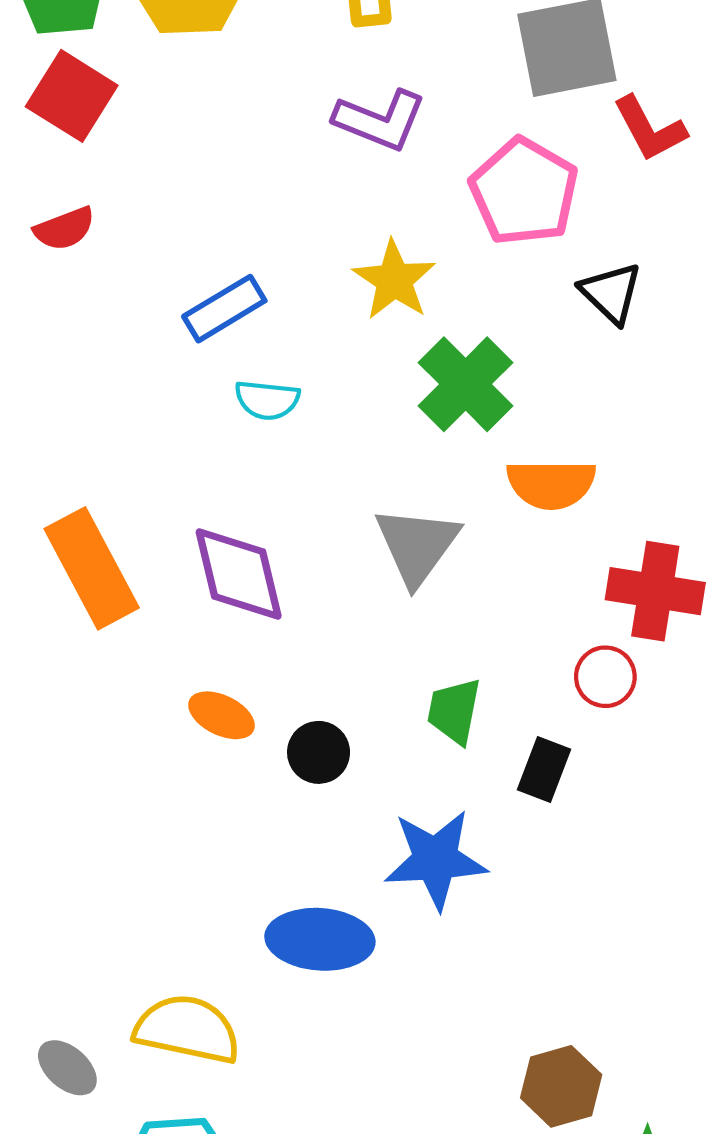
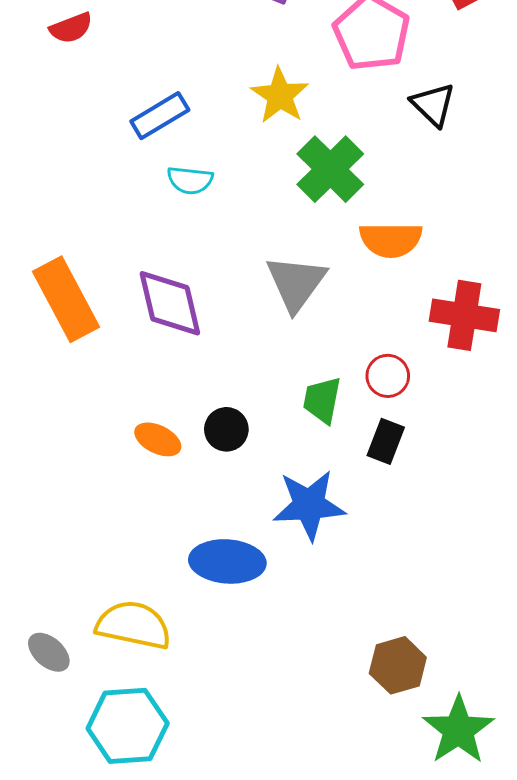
red semicircle: (65, 229) -> (71, 28), moved
red circle: (605, 677) -> (388, 376), moved
orange ellipse: (221, 715) -> (158, 439), moved

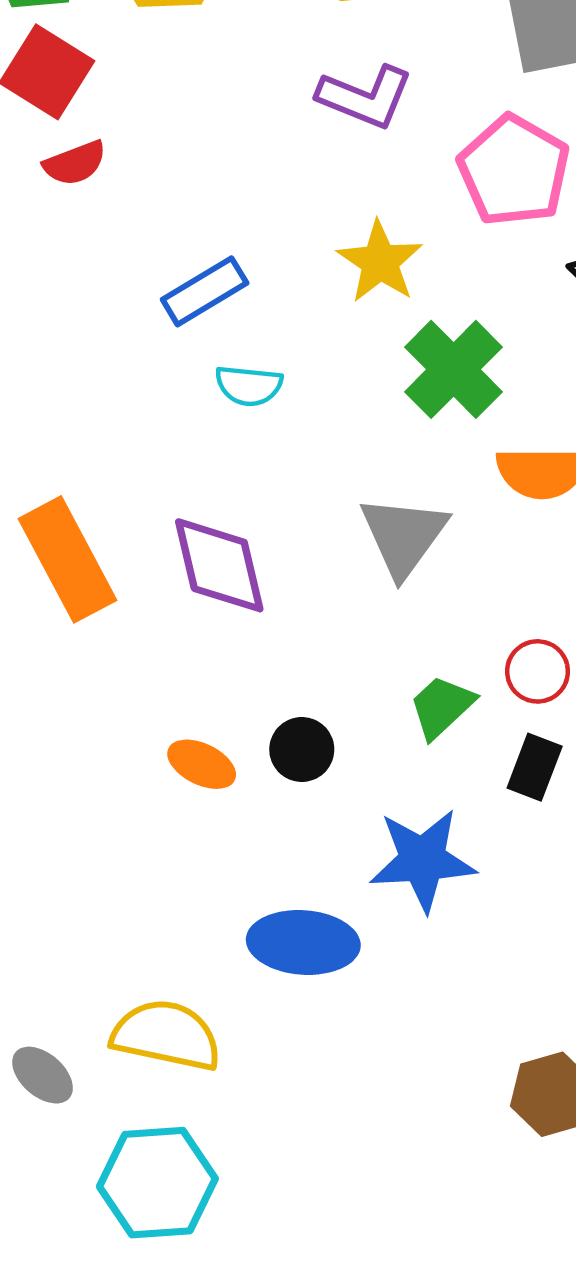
green trapezoid: (322, 400) -> (442, 707), turned 36

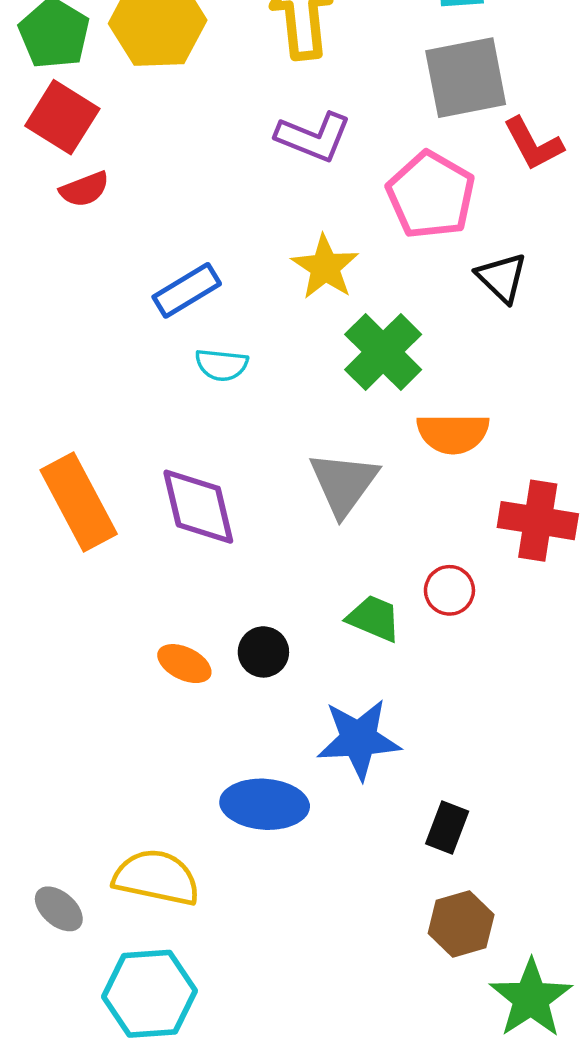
green trapezoid: (442, 707) -> (374, 618), turned 66
black rectangle: (535, 767) -> (447, 827), moved

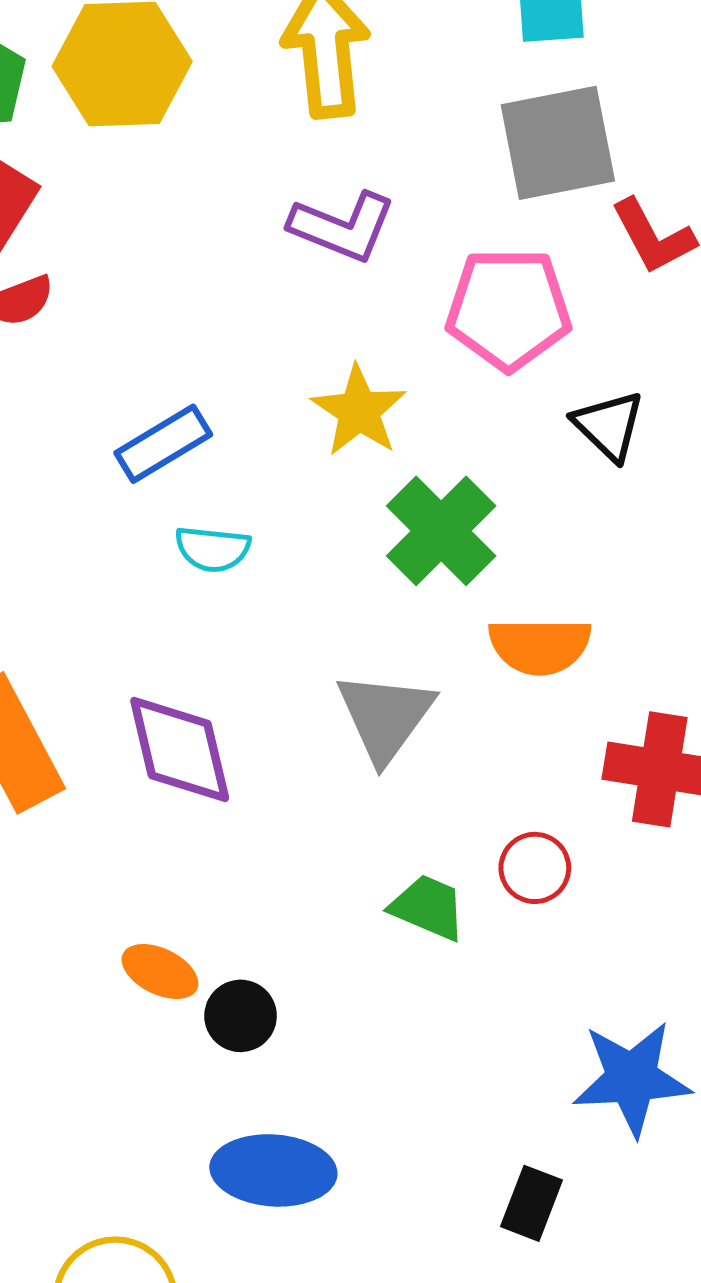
pink pentagon: (431, 195) -> (509, 309), turned -30
black circle: (263, 652) -> (241, 1016), moved
blue star: (359, 739) -> (632, 1078), moved

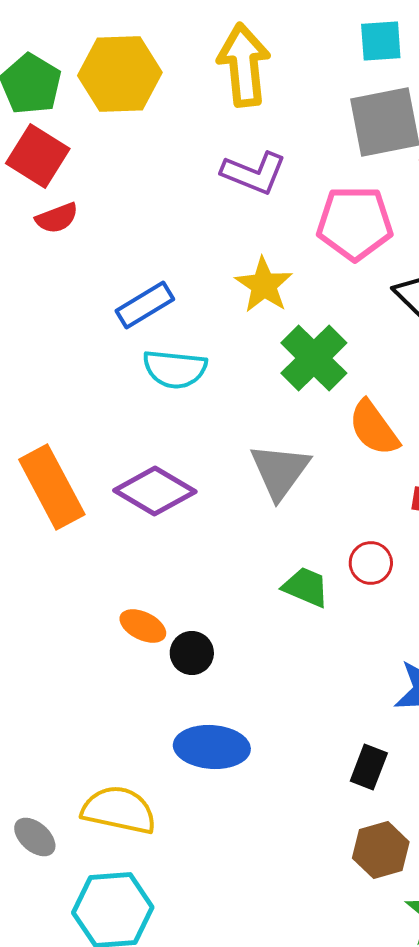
cyan semicircle: (213, 549) -> (175, 369), size x1.4
orange semicircle: (540, 646) -> (374, 428), turned 54
purple diamond: (180, 750) -> (155, 491), turned -46

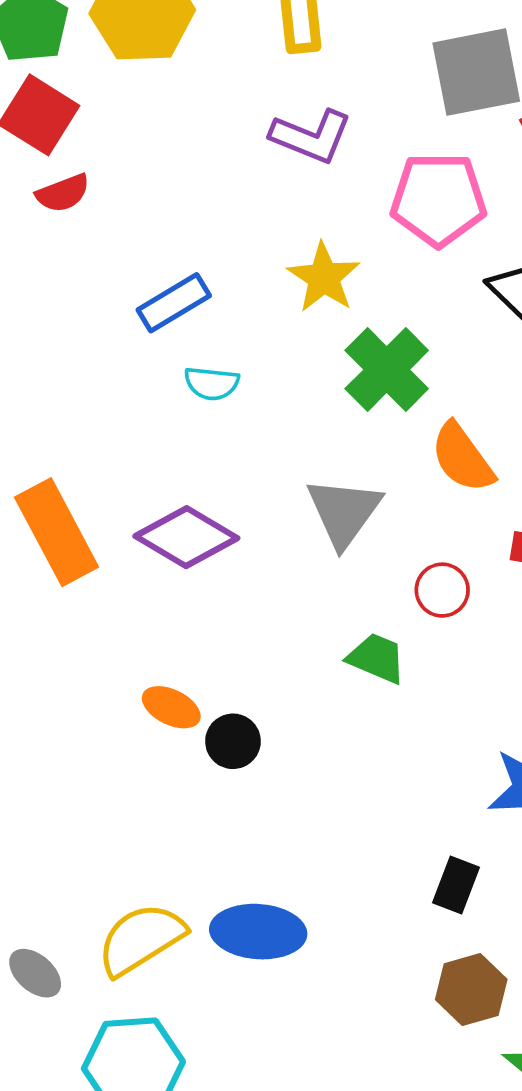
cyan semicircle: (175, 369) -> (212, 383), size x0.7
red circle: (371, 563) -> (442, 590), moved
blue ellipse: (212, 747) -> (258, 932), moved
yellow semicircle: (119, 810) -> (141, 939), turned -44

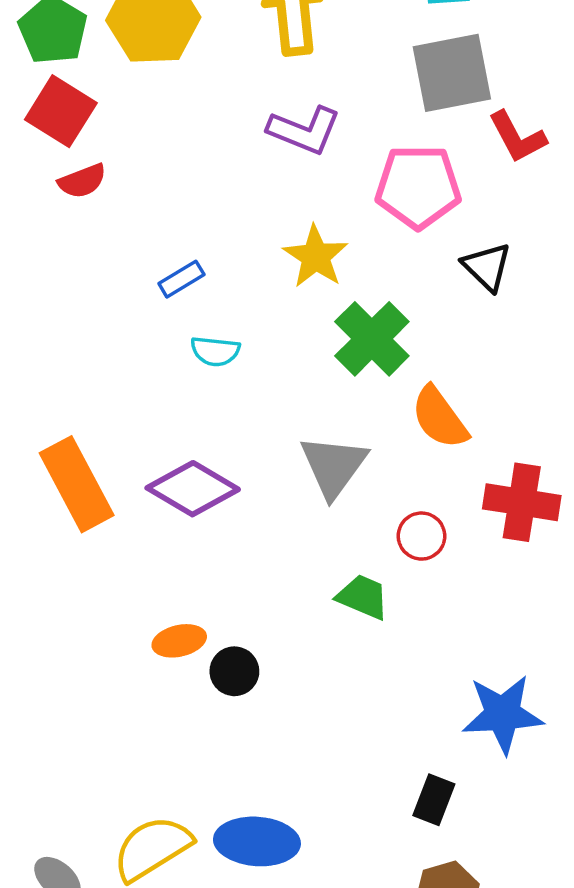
blue rectangle: (174, 303) -> (181, 279), size x0.7
orange ellipse: (171, 707) -> (179, 641), turned -39

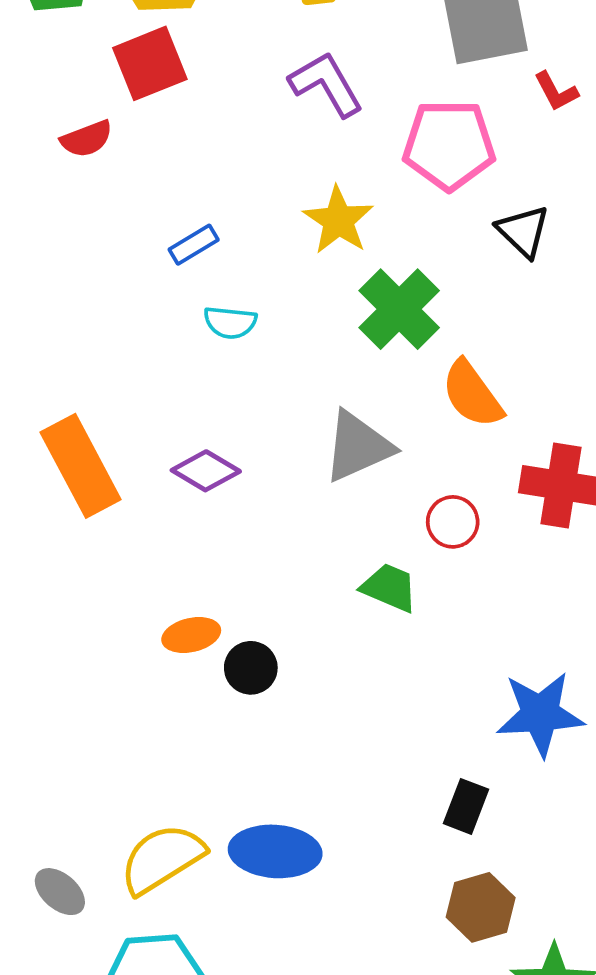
red square: (61, 111) -> (150, 63), moved, turned 36
purple L-shape: (304, 130) -> (326, 84), turned -142
red L-shape: (517, 137) -> (556, 91), size x0.7
gray triangle: (334, 466) -> (358, 446), turned 30
purple diamond: (193, 489) -> (206, 471), size x0.7

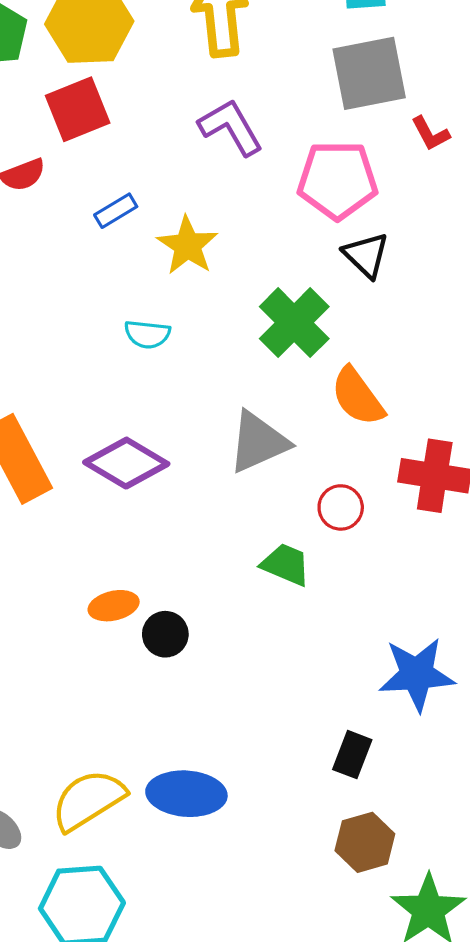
yellow star: (338, 220) -> (188, 246), moved
black triangle: (523, 231) -> (366, 255), moved
blue rectangle: (194, 245) -> (116, 211), moved
purple diamond: (206, 471) -> (126, 463), size x1.4

